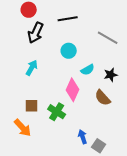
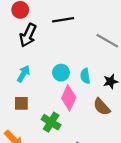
cyan circle: (69, 51) -> (61, 73), moved
cyan semicircle: (88, 70) -> (85, 76), turned 112
brown square: (32, 106) -> (21, 103), moved

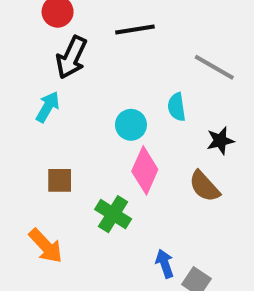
cyan arrow: (24, 74) -> (48, 107), moved
cyan semicircle: (85, 76) -> (177, 107), moved

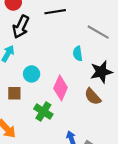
cyan circle: (131, 125) -> (32, 74), moved
black star: (220, 141) -> (101, 72), size x1.5

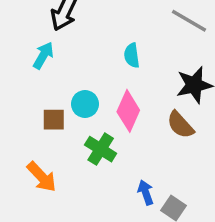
cyan semicircle: (78, 54) -> (132, 55), moved
cyan circle: (32, 74) -> (85, 104), moved

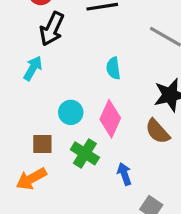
brown square: (54, 120) -> (42, 144), moved
orange arrow: (42, 177) -> (31, 179), turned 104
blue arrow: (146, 192) -> (124, 174), moved

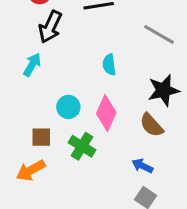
blue arrow: (124, 174) -> (142, 166), moved, turned -45

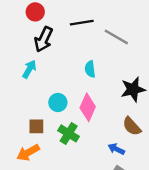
gray line: (159, 34) -> (116, 37), moved
brown semicircle: (151, 125) -> (132, 126), moved

